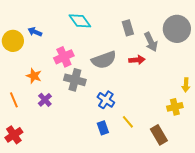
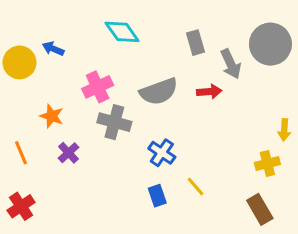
brown rectangle: (159, 135) -> (260, 209), moved

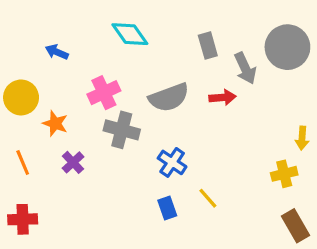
yellow circle: (19, 62) -> (21, 97), moved
red cross: (21, 206) -> (23, 219), turned 32
brown rectangle: (260, 209) -> (296, 226), moved

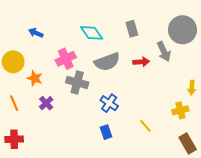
cyan diamond: (130, 34) -> (92, 33), moved
gray arrow: (245, 68) -> (164, 51), moved
yellow line: (208, 198) -> (145, 126), moved

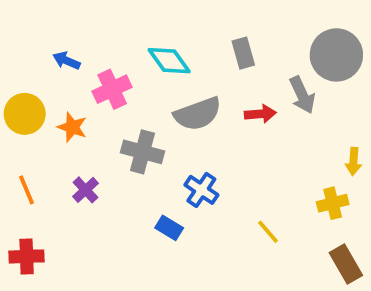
pink cross: (66, 59) -> (112, 89), moved
orange star: (35, 78) -> (72, 127), moved
blue rectangle: (106, 132) -> (169, 228), moved, turned -40

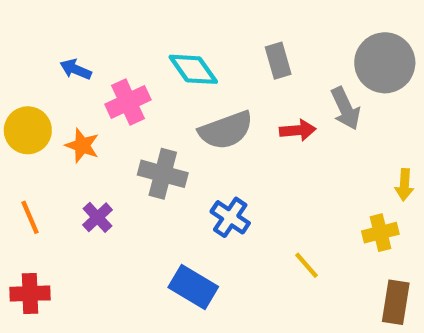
blue rectangle: (169, 228) -> (193, 287), moved, size x1.5
brown rectangle: (346, 264) -> (396, 302), turned 39

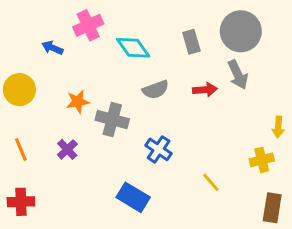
gray circle: (385, 63) -> (241, 31), moved
pink cross: (128, 102) -> (88, 25), moved
gray semicircle: (226, 130) -> (156, 90), size x0.7
orange star: (82, 146) -> (78, 102), moved, turned -30

